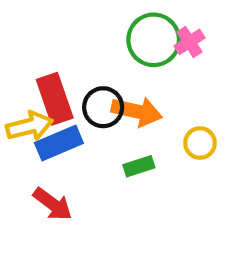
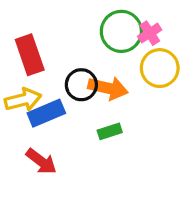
red rectangle: (55, 99) -> (30, 55), moved
yellow circle: (200, 143) -> (160, 68), moved, size x1.5

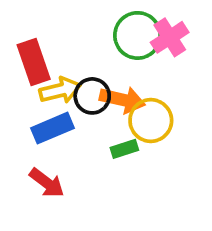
pink cross: (150, 33) -> (170, 37), size x1.4
yellow circle: (160, 68) -> (151, 121), moved
yellow arrow: (23, 100) -> (60, 90), moved

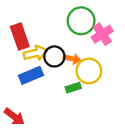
pink cross: (170, 37) -> (102, 34), moved
orange arrow: (122, 100) -> (72, 59), size x0.7
red arrow: (47, 183) -> (14, 117), moved

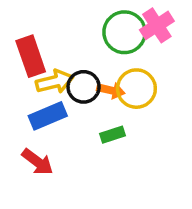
pink cross: (102, 34) -> (157, 25), moved
yellow circle: (89, 71) -> (136, 89), moved
red arrow: (14, 117) -> (38, 162), moved

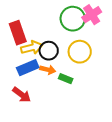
orange arrow: (111, 90) -> (48, 70), moved
green rectangle: (113, 135) -> (66, 79), turned 40

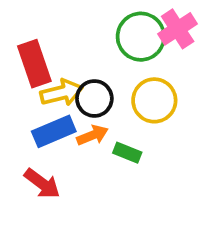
orange arrow: (48, 70) -> (92, 135), turned -35

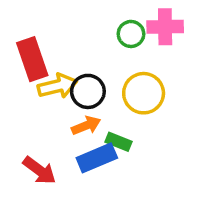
pink cross: (178, 29) -> (165, 27), turned 32
green circle: (141, 37) -> (131, 34), size x0.6
blue rectangle: (54, 131) -> (97, 158), moved

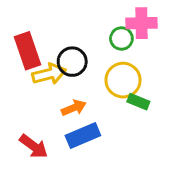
green circle: (131, 34) -> (121, 39), moved
black circle: (88, 91) -> (72, 62), moved
green rectangle: (118, 142) -> (138, 102), moved

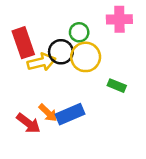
green circle: (121, 39) -> (79, 32), moved
yellow circle: (123, 80) -> (86, 57), moved
orange arrow: (74, 108) -> (48, 113), moved, turned 66

